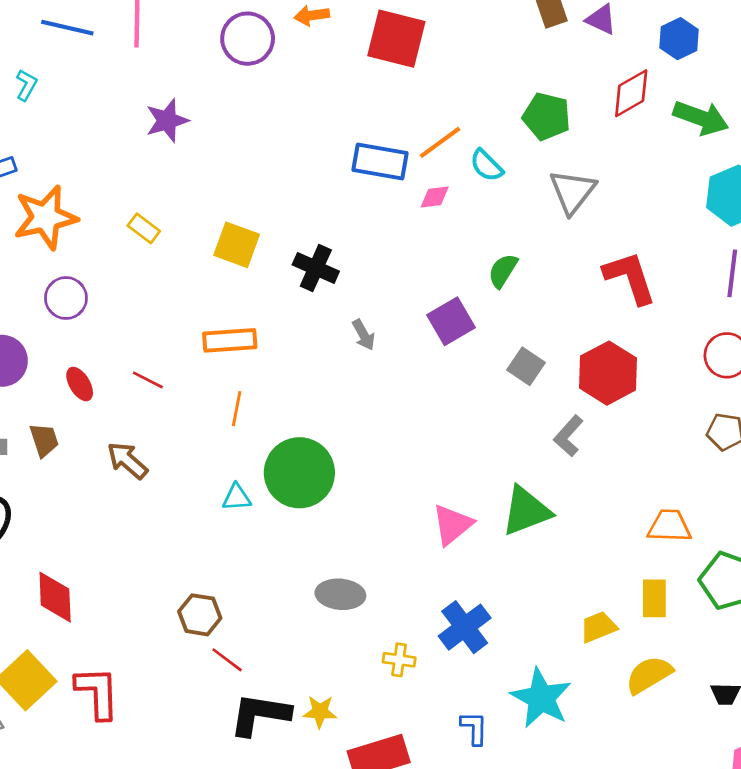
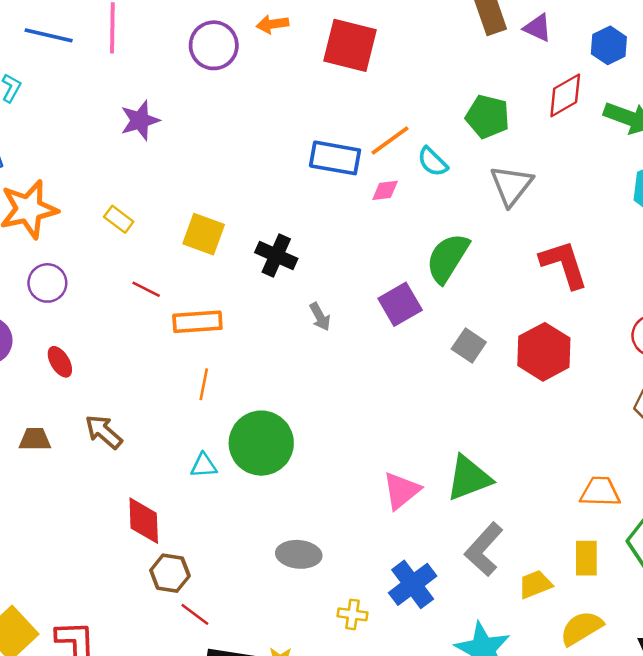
green semicircle: (503, 271) -> (448, 258), size x1.6
red line: (148, 380) -> (146, 289), moved
gray L-shape: (568, 436) -> (484, 549), moved, size x1.4
brown trapezoid: (44, 440) -> (35, 439), moved, turned -72
red diamond: (55, 597) -> (144, 521), moved

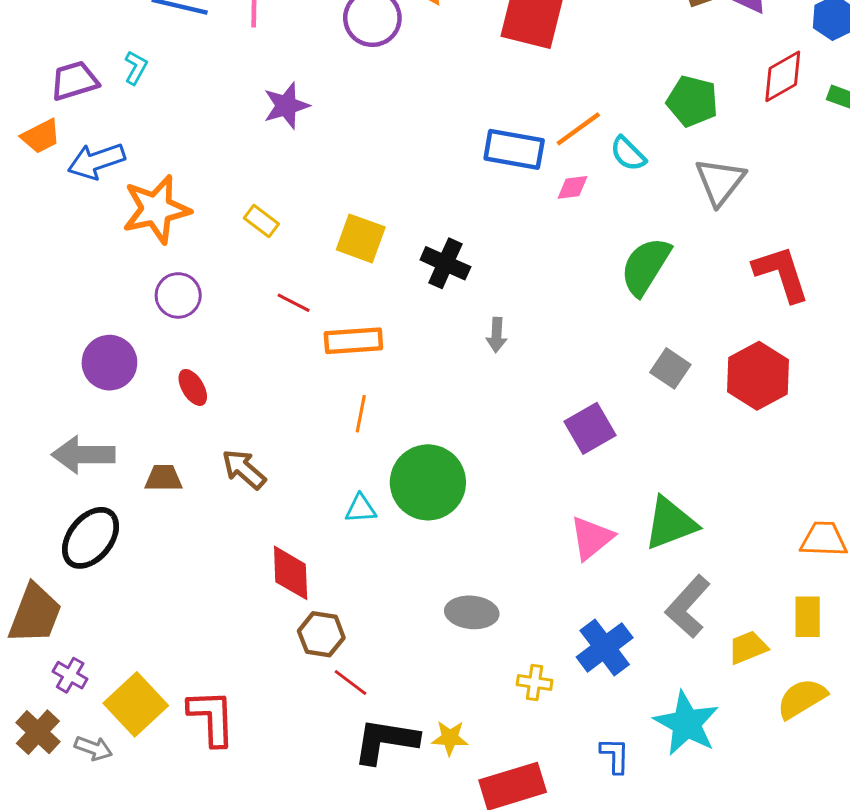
purple square: (400, 304) -> (590, 428), moved
gray arrow: (320, 317) -> (497, 335), turned 32

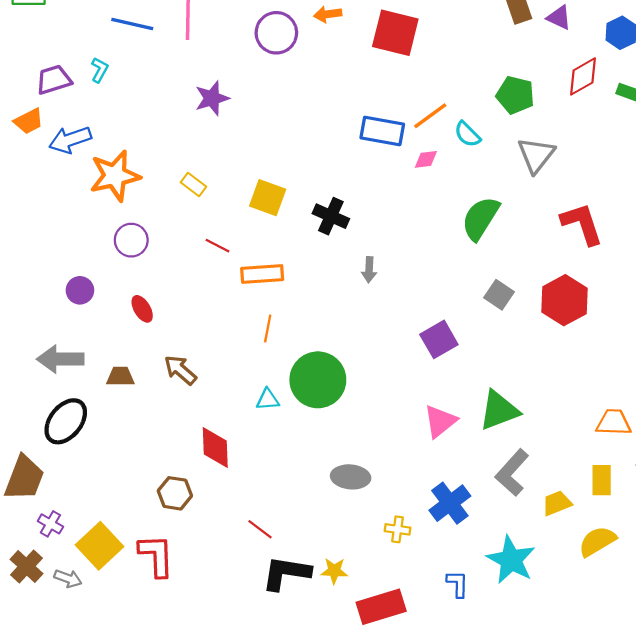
purple circle: (109, 363) -> (80, 290), size x0.7
brown hexagon: (321, 634) -> (175, 493), moved

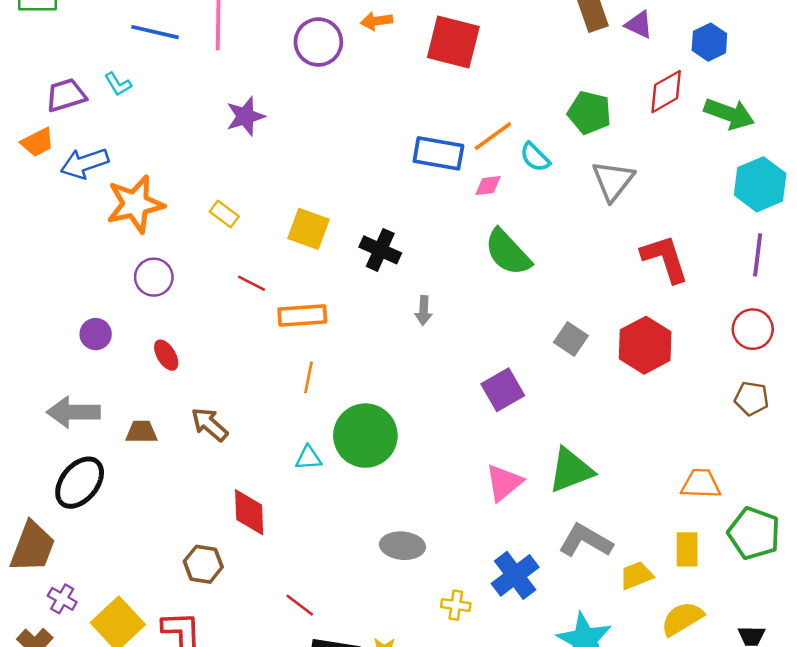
cyan L-shape: (100, 70) -> (118, 84), turned 120
green semicircle: (480, 218) -> (508, 252), moved, turned -75
gray L-shape: (512, 473) -> (586, 541), turned 78

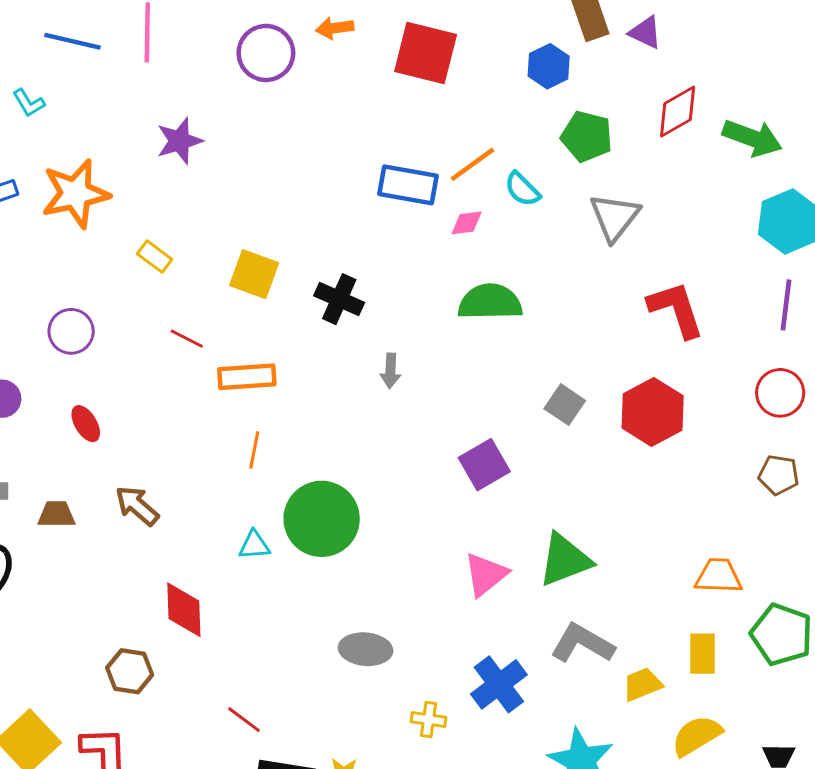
blue hexagon: (709, 42) -> (549, 66), moved
orange star: (135, 204) -> (75, 194), moved
green semicircle: (508, 252) -> (490, 302), turned 132

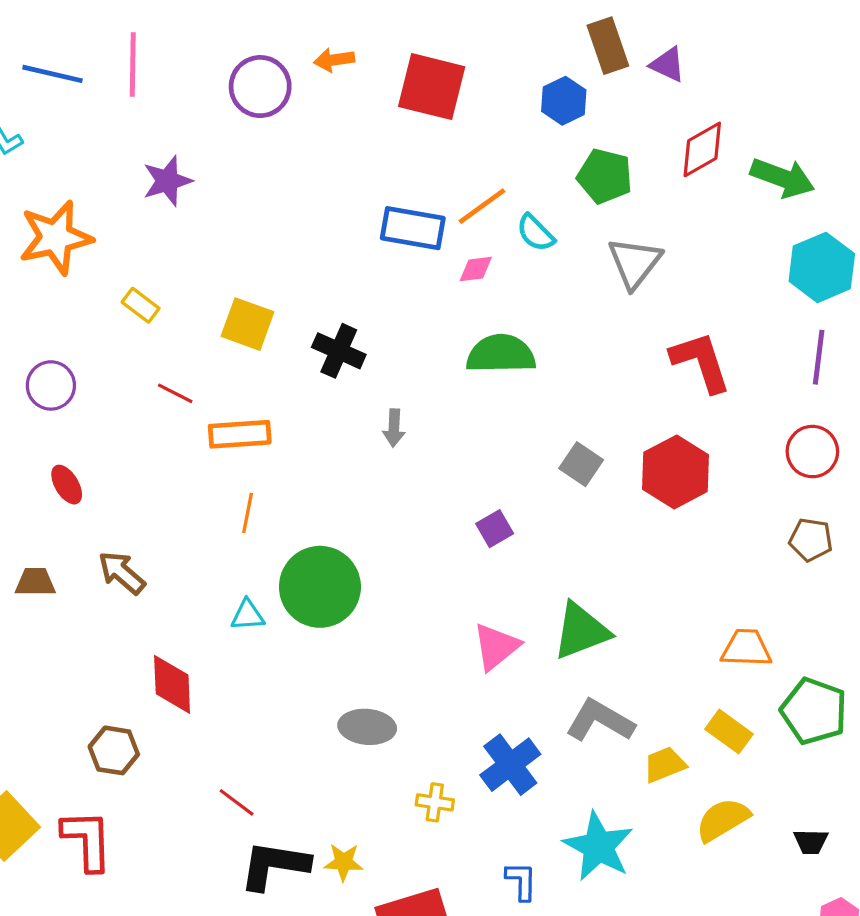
purple square: (484, 465) -> (495, 529), size x0.7
yellow rectangle: (702, 654) -> (729, 732), turned -54

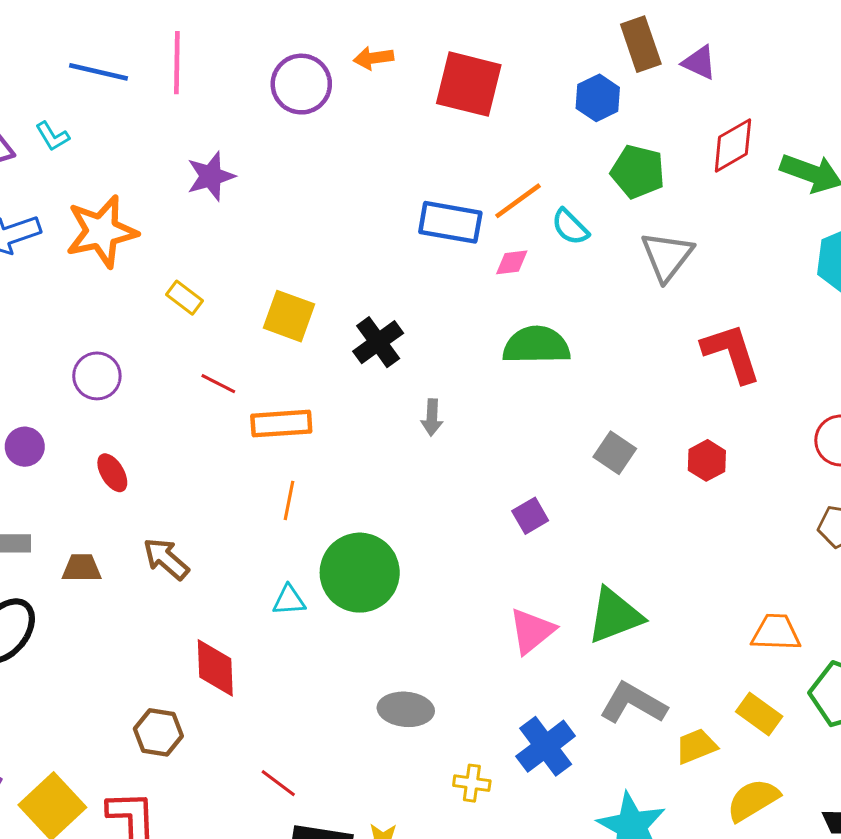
black cross: (339, 351) -> (378, 342), turned 30
red hexagon: (675, 472) -> (707, 460), size x0.6

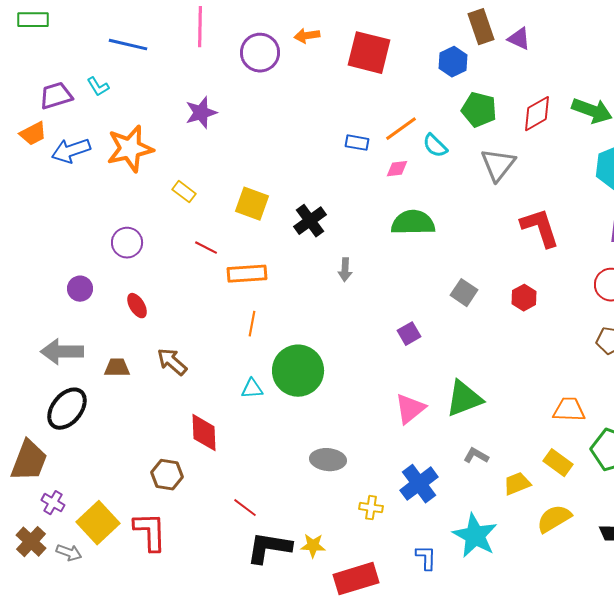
pink line: (177, 63) -> (200, 27), moved
red diamond: (733, 146) -> (537, 114), moved
blue rectangle: (450, 222) -> (357, 143), size x0.6
gray L-shape: (633, 703) -> (476, 456), size x0.6

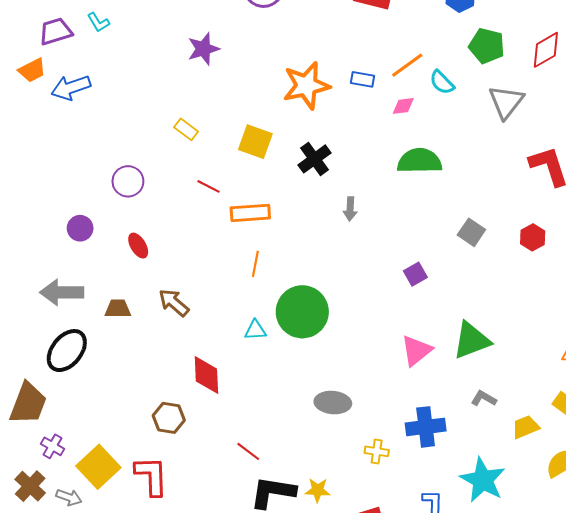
orange star: (130, 149) -> (306, 86), moved
blue cross: (419, 484) -> (426, 427), turned 30

